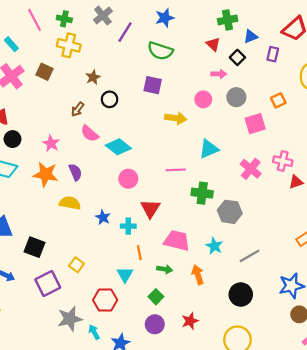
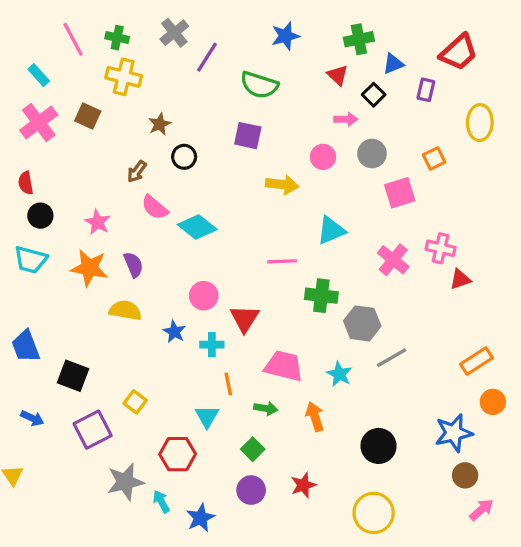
blue star: (165, 18) -> (285, 36), moved
pink circle: (128, 179) -> (204, 296), moved
gray line: (250, 256) -> (392, 358), moved

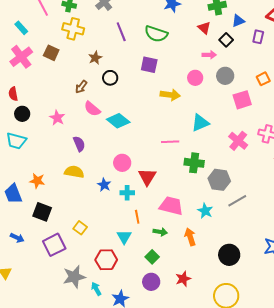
purple line: (207, 57) -> (121, 32), moved, turned -54
orange star: (89, 268) -> (37, 181), moved, size x0.7

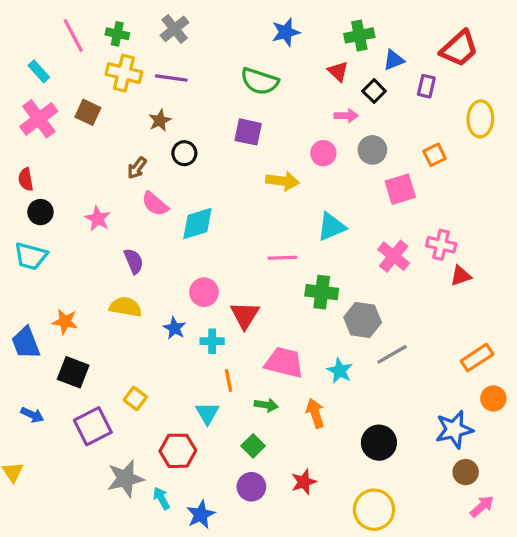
purple line: (121, 32) -> (171, 78), moved, turned -60
cyan diamond: (118, 121) -> (197, 223), turned -55

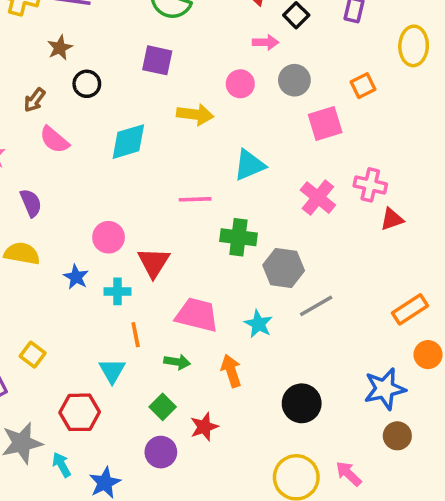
cyan diamond: (197, 223) -> (128, 142), moved
red star: (304, 482) -> (204, 427), moved
pink arrow: (482, 506) -> (349, 474), moved, turned -95

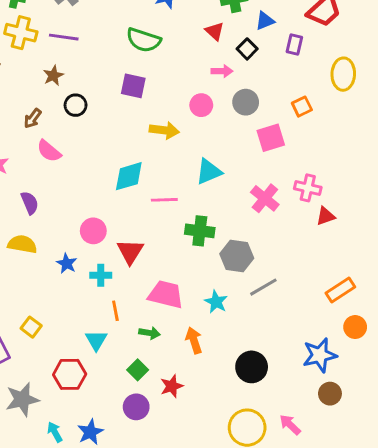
cyan diamond: (128, 142) -> (129, 176), moved
cyan arrow: (62, 465) -> (55, 432), moved

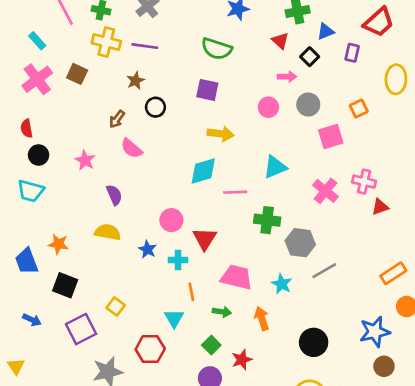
yellow arrow: (164, 130) -> (221, 134), moved

